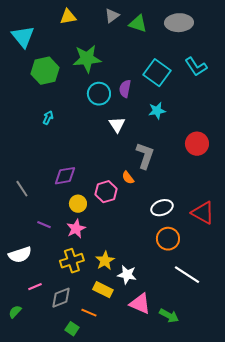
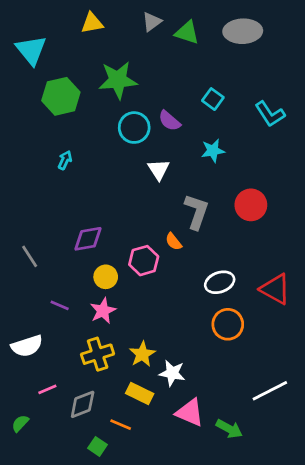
cyan L-shape: (196, 67) -> (270, 114), moved
cyan square: (157, 73) -> (213, 99), size x0.6
purple semicircle: (125, 89) -> (169, 121), turned -60
red circle: (197, 144) -> (251, 205), moved
white line: (187, 275) -> (270, 391), moved, turned -60

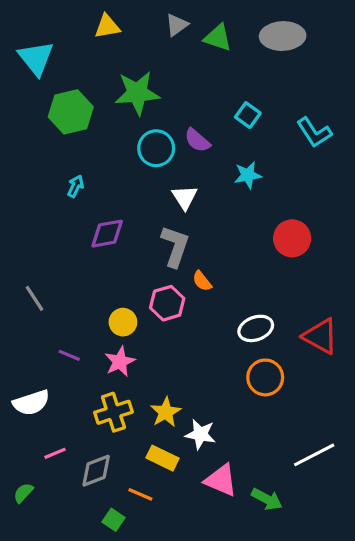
gray L-shape: (197, 212) -> (175, 246), moved
purple diamond: (88, 239) -> (107, 234), moved

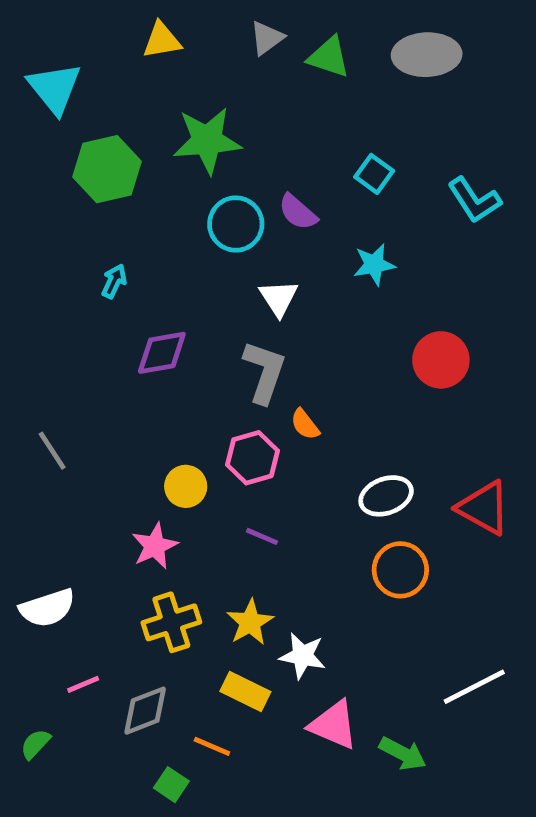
purple line: (69, 355) -> (262, 536), moved
pink star: (120, 362) -> (155, 546), moved

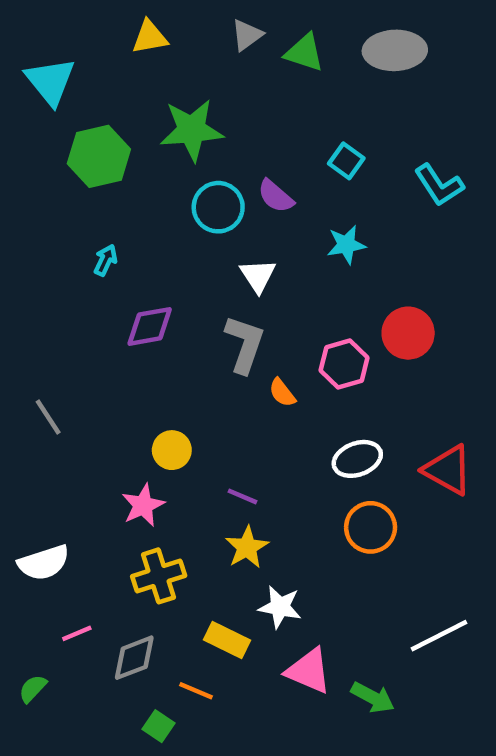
pink hexagon: (252, 458) -> (344, 364), moved
yellow star: (250, 622) -> (247, 547), moved

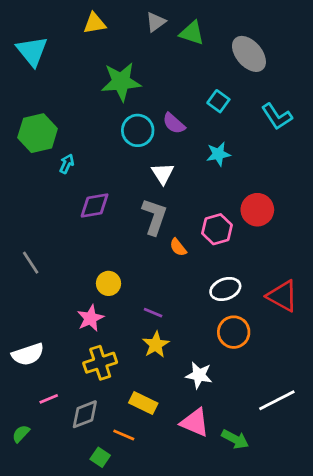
gray ellipse: (395, 50) -> (249, 54), moved, turned 51
green hexagon: (99, 156) -> (38, 133), moved
white star: (280, 607) -> (199, 375), moved

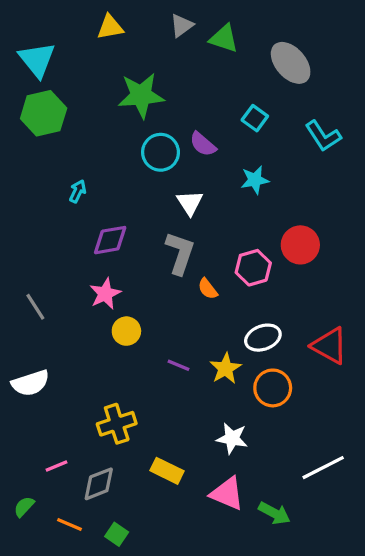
green hexagon: (38, 133) -> (44, 113), moved
pink star: (90, 318) -> (105, 294), moved
yellow star: (156, 345) -> (226, 368), moved
white semicircle: (28, 354) -> (31, 383), moved
orange line: (124, 435) -> (70, 524), moved

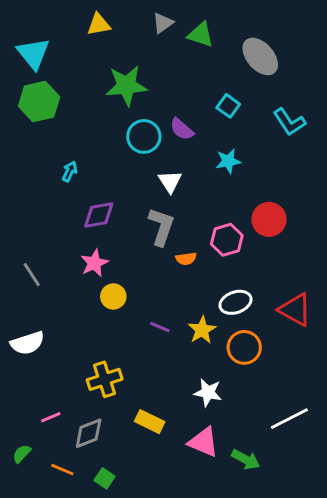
orange semicircle: (208, 289) -> (186, 259), turned -60

